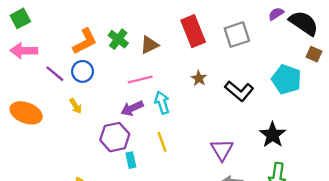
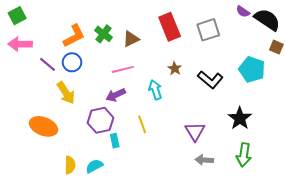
purple semicircle: (276, 14) -> (243, 11), turned -112
cyan arrow: (162, 103) -> (155, 90), moved
yellow arrow: (76, 106) -> (66, 93), size x1.6
orange ellipse: (26, 113) -> (43, 126), moved

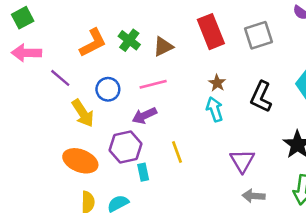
blue circle: (72, 62) -> (108, 89), moved
black L-shape: (210, 80) -> (261, 97), turned 75
cyan arrow: (155, 90) -> (215, 109), moved
orange ellipse: (43, 126) -> (80, 161), moved

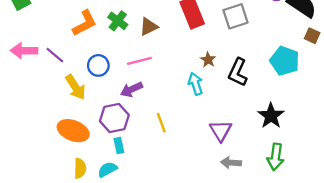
pink arrow: (26, 53) -> (24, 51), moved
brown star: (217, 83) -> (208, 60), moved
cyan rectangle: (143, 172) -> (119, 145), moved

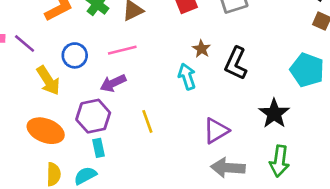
cyan pentagon: (285, 61) -> (307, 70), moved
purple triangle: (221, 131) -> (216, 131), turned 30
gray arrow: (231, 163) -> (228, 168), size x1.4

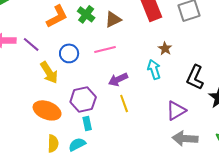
black L-shape: (236, 63) -> (195, 77), moved
purple arrow: (113, 83) -> (118, 79), moved

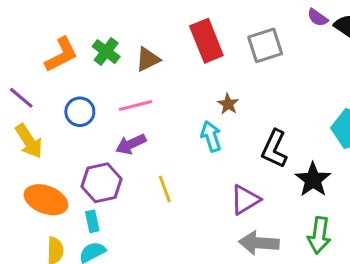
yellow arrow: (49, 72) -> (29, 141), moved
purple arrow: (118, 79) -> (131, 144), moved
cyan rectangle: (87, 123) -> (92, 221), moved

